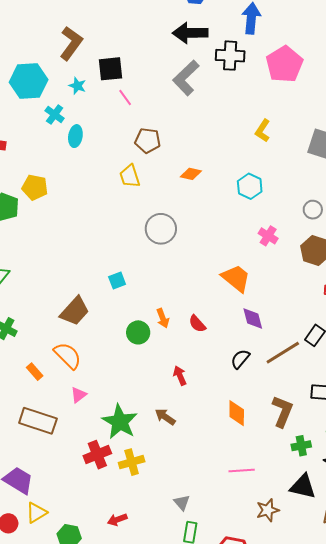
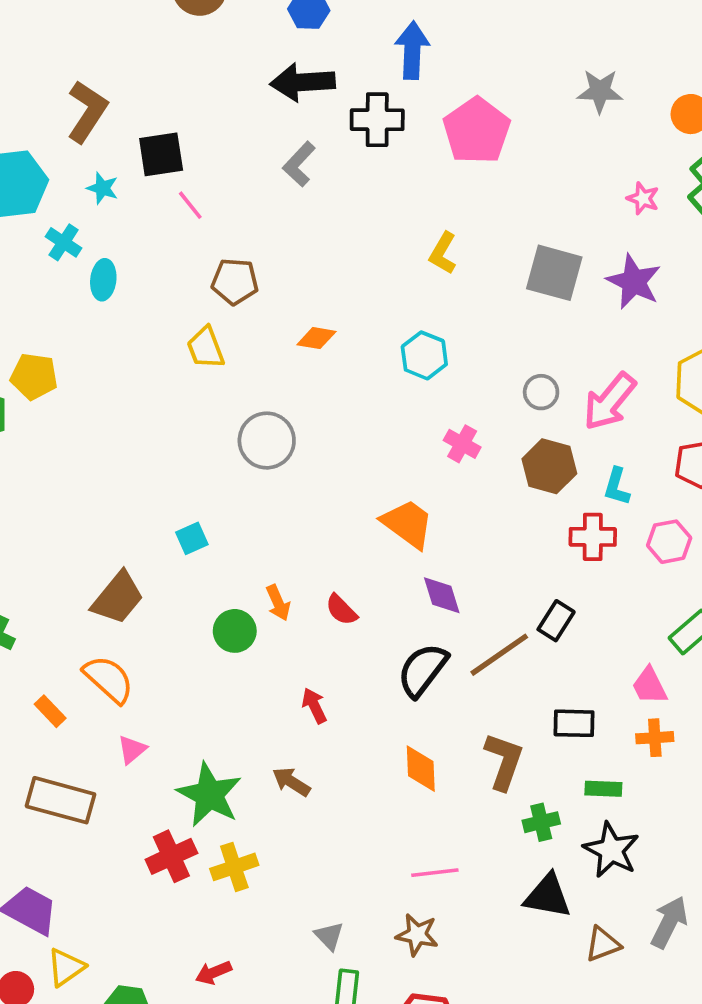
gray L-shape: (186, 78) -> (299, 164), size x0.7
black semicircle: (240, 359) -> (423, 670), size x1.5
brown star: (268, 510) -> (417, 935), moved, turned 30

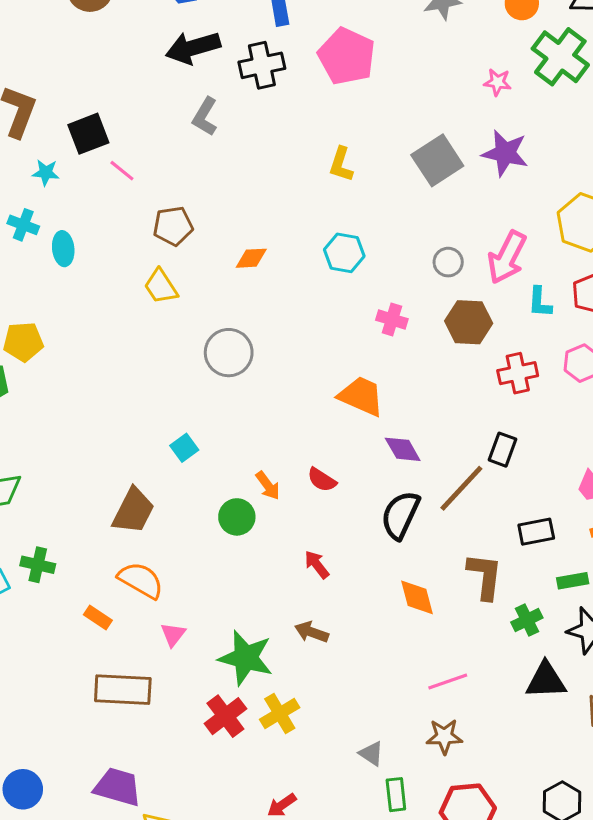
gray square: (554, 273) -> (437, 160), turned -36
cyan L-shape: (617, 486) -> (540, 302), moved

